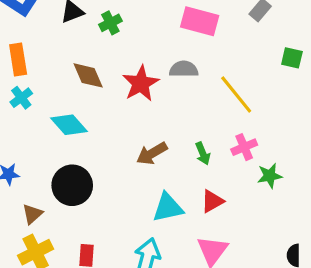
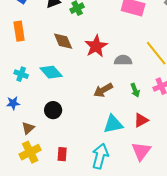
gray semicircle: (184, 69) -> (123, 60), moved
cyan cross: (21, 98) -> (21, 74), moved, turned -32
black circle: (72, 185) -> (53, 110), size x0.7

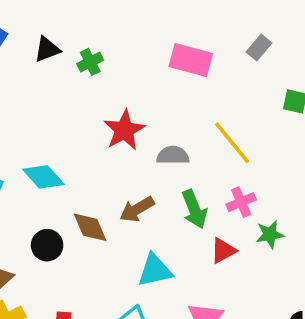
brown diamond: (63, 41) -> (90, 227), moved
green arrow: (135, 90) -> (194, 209), size x1.5
red triangle: (141, 120) -> (223, 251), moved

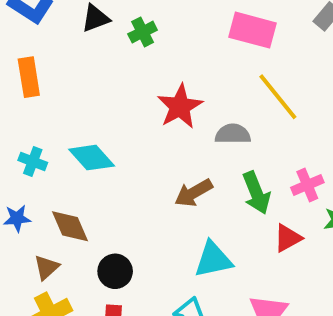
yellow line: (232, 143) -> (278, 97), moved
brown diamond: (90, 227) -> (70, 226), moved
black circle: (47, 245) -> (115, 271), moved

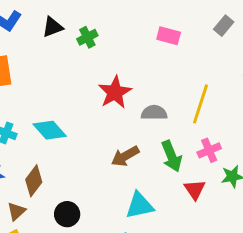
pink rectangle: (252, 30) -> (169, 36), size x0.7
yellow line: (278, 97) -> (201, 104), moved, turned 57
brown diamond: (70, 226) -> (34, 181), turned 60
red triangle: (288, 238) -> (195, 190), turned -35

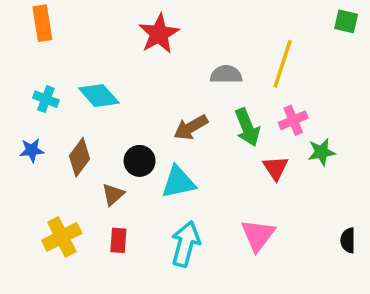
red star: (115, 92) -> (159, 34), moved
cyan triangle: (140, 205) -> (178, 182), moved
brown triangle: (16, 211) -> (113, 194), moved
black circle: (67, 214) -> (140, 161), moved

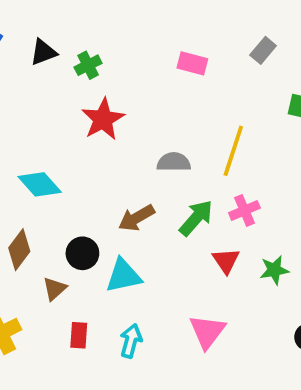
green arrow: (247, 127) -> (196, 218), turned -117
green star: (321, 152) -> (274, 270), moved
red rectangle: (118, 240) -> (79, 335), moved
cyan arrow: (185, 244) -> (131, 341), size x0.7

